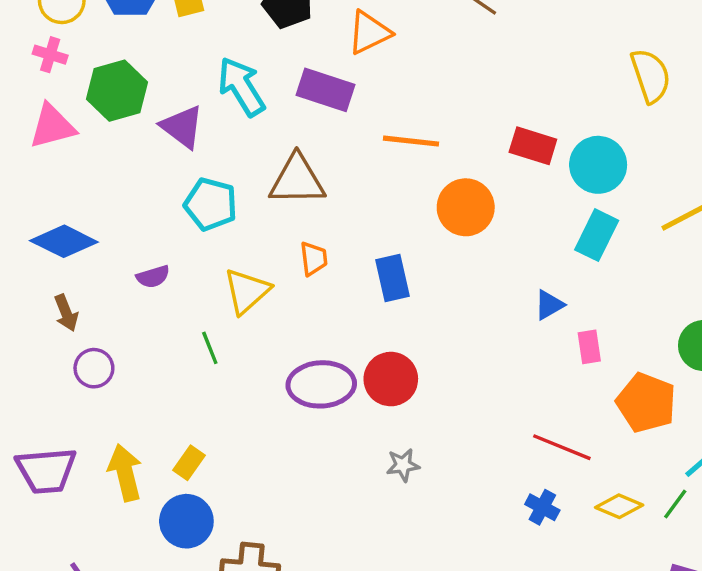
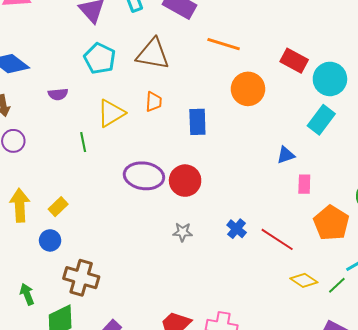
blue cross: (542, 507) -> (237, 229), moved
blue circle: (186, 521) -> (50, 240), size x0.7

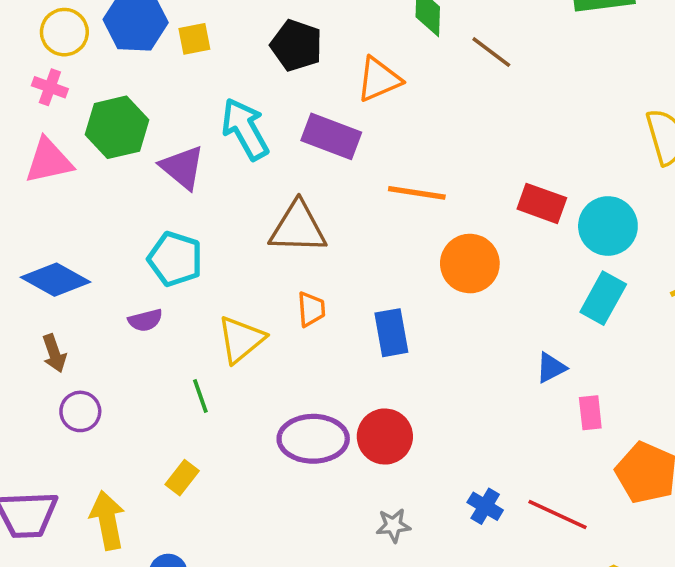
cyan pentagon: (100, 58) -> (175, 259), moved
yellow rectangle: (58, 207) -> (182, 478), moved

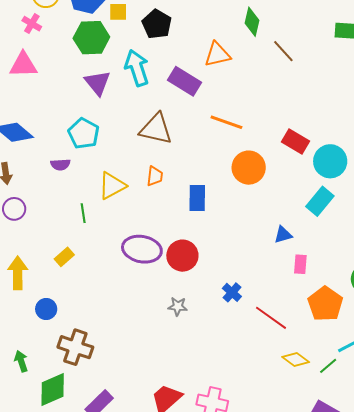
black pentagon: (296, 45) -> (157, 24), moved
green hexagon: (117, 127) -> (91, 38), moved
blue cross: (485, 506) -> (232, 292), moved

